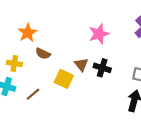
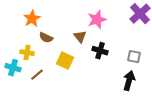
yellow cross: (14, 63) -> (27, 53), moved
brown triangle: (81, 65) -> (80, 37), moved

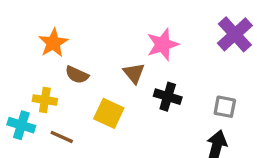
brown line: (37, 75) -> (62, 137), turned 64

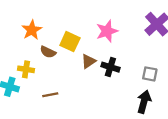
brown triangle: (134, 73) -> (88, 61), moved, turned 35
yellow square: (109, 113) -> (70, 42), moved
brown line: (62, 137) -> (50, 95), moved, turned -35

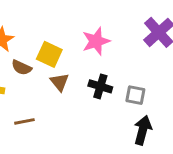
brown triangle: (88, 61) -> (59, 82), moved, turned -35
gray square: (150, 74) -> (135, 95), moved

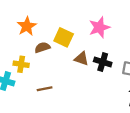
brown semicircle: (22, 67) -> (42, 47), turned 136
brown triangle: (59, 82) -> (81, 59), moved, turned -32

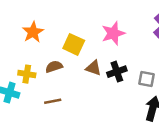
brown semicircle: (42, 47) -> (54, 67), moved
black cross: (103, 62) -> (117, 72), turned -36

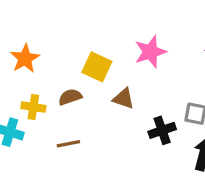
orange star: (33, 32) -> (25, 59), moved
black cross: (117, 72) -> (162, 130), moved

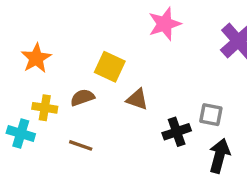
pink star: (150, 52) -> (165, 24), moved
brown line: (68, 144) -> (81, 145), turned 30

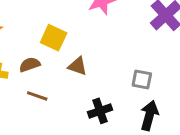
black cross: (177, 132) -> (100, 111), moved
brown line: (81, 145) -> (37, 96), moved

